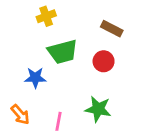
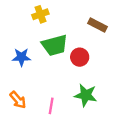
red circle: (104, 61) -> (80, 57), moved
blue star: (35, 78) -> (21, 57), moved

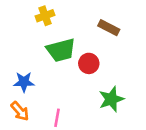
blue star: (21, 57) -> (24, 82), moved
green star: (86, 95) -> (111, 99), moved, turned -30

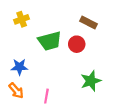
yellow cross: (45, 16) -> (22, 19), moved
red circle: (89, 63) -> (77, 44), moved

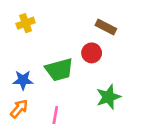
green trapezoid: (50, 41) -> (59, 70), moved
orange arrow: (16, 91) -> (19, 109), turned -98

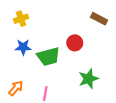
brown rectangle: (106, 27) -> (99, 19), moved
blue star: (23, 80) -> (23, 47), moved

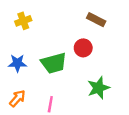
brown rectangle: (99, 19) -> (96, 20), moved
blue star: (23, 47) -> (17, 63), moved

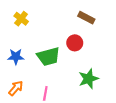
yellow cross: (23, 21) -> (21, 19), turned -32

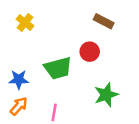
blue star: (16, 57) -> (19, 80), moved

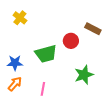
brown rectangle: (104, 21) -> (93, 29), moved

